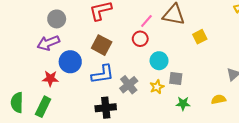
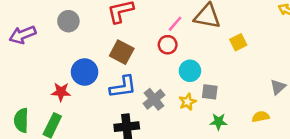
purple arrow: (48, 43) -> (23, 35), moved

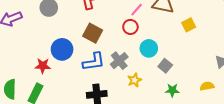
gray square: (210, 92) -> (165, 66), turned 32
gray cross: (154, 99) -> (119, 61), moved
yellow star: (187, 102) -> (135, 80), moved

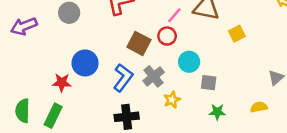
brown square: (93, 33) -> (139, 43), moved
blue L-shape: (94, 62) -> (123, 78), turned -45
gray square: (165, 66) -> (209, 83), turned -32

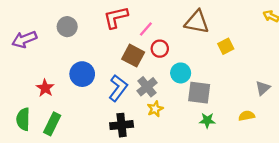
pink line: (174, 15) -> (146, 29), moved
red star: (62, 83) -> (45, 88), moved, turned 30
gray square: (209, 83) -> (199, 93), size x1.5
yellow star: (172, 100) -> (155, 109), moved

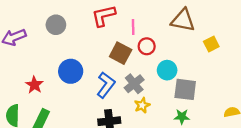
pink line: (146, 29) -> (133, 27), turned -42
green star: (207, 120) -> (182, 117), moved

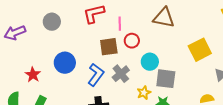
yellow square: (211, 44) -> (200, 50), moved, size x1.6
brown square: (121, 53) -> (109, 47), turned -36
yellow star: (142, 105) -> (144, 93), moved

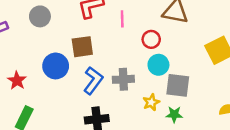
red circle: (132, 41) -> (151, 39), moved
brown square: (109, 47) -> (82, 47), moved
gray cross: (121, 74) -> (123, 79), turned 36

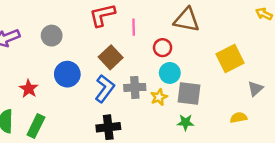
gray circle: (40, 16) -> (52, 36), moved
brown square: (82, 47) -> (111, 57), moved, turned -35
yellow star: (151, 102) -> (159, 97), moved

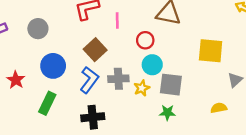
yellow square: (230, 58) -> (211, 51), turned 32
green rectangle: (36, 126) -> (47, 103), moved

